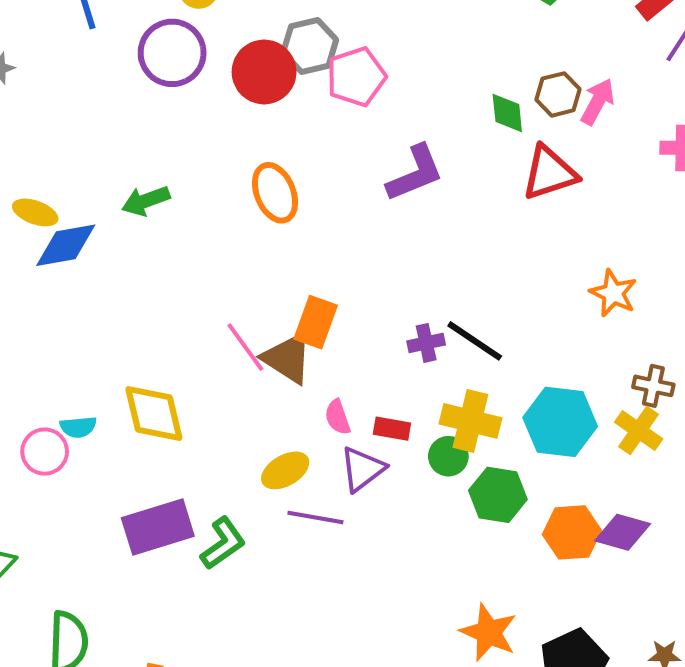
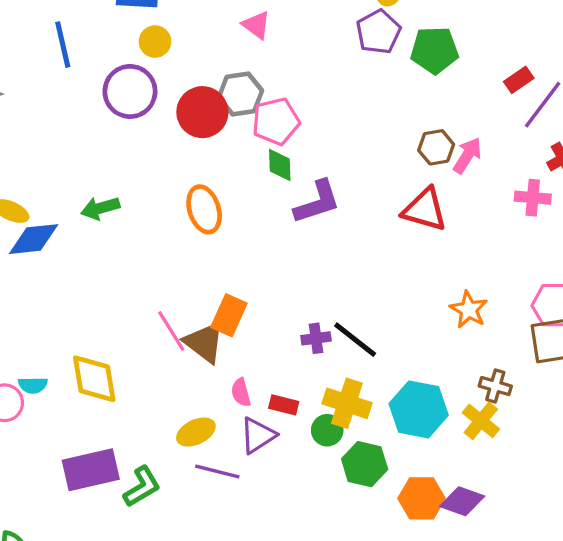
green diamond: (507, 113) -> (280, 165), moved
red triangle: (549, 173) -> (425, 210), turned 30

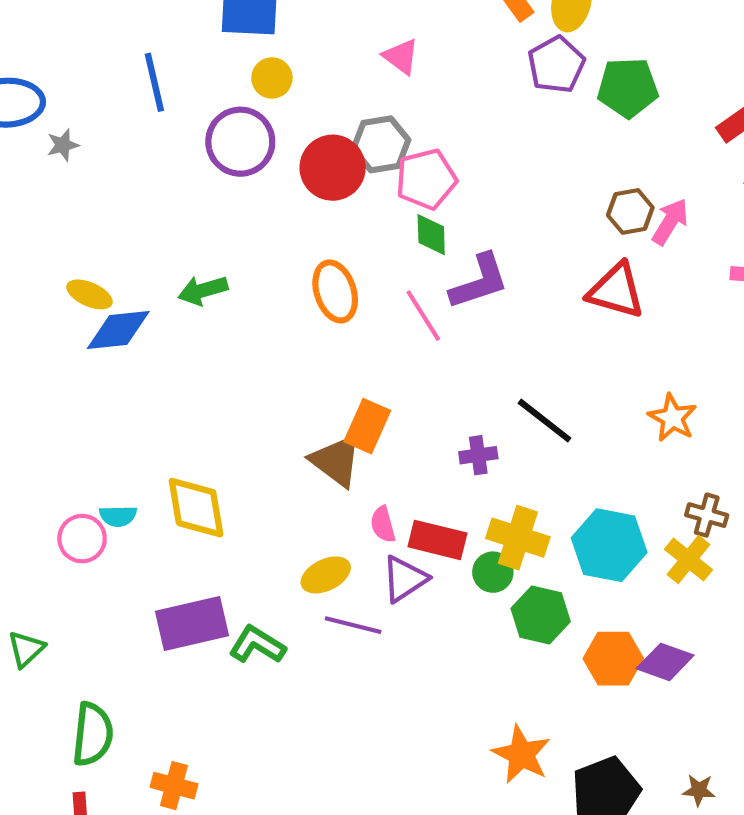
pink line: (171, 331) -> (423, 316), moved
black line: (355, 340) -> (545, 421), moved
red rectangle: (284, 405) -> (437, 540), size x1.5
green L-shape: (142, 487) -> (257, 645), turned -117

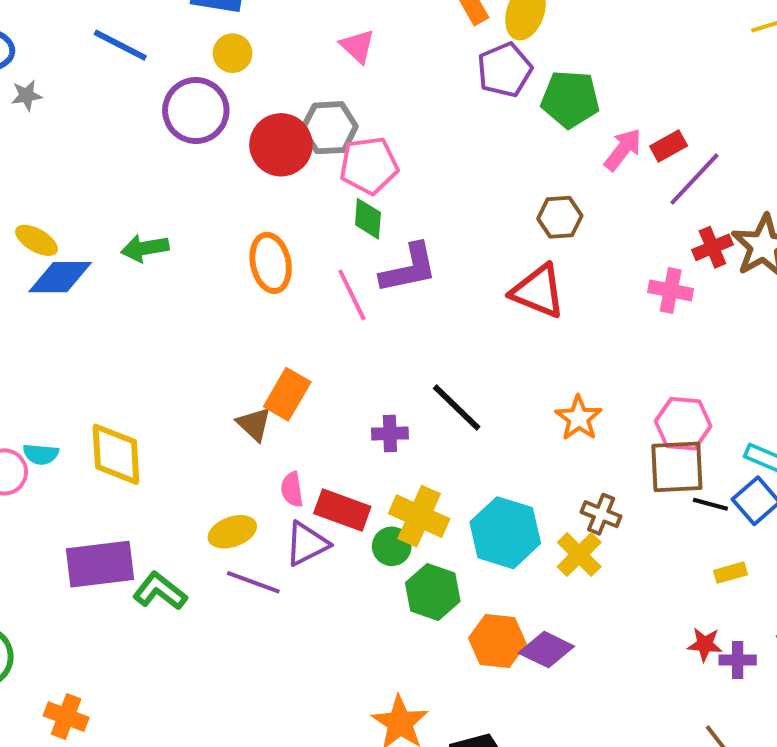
blue line: (154, 82) -> (120, 45), turned -56
pink arrow: (670, 222) -> (623, 149), moved
brown triangle: (336, 461) -> (254, 424), size x0.7

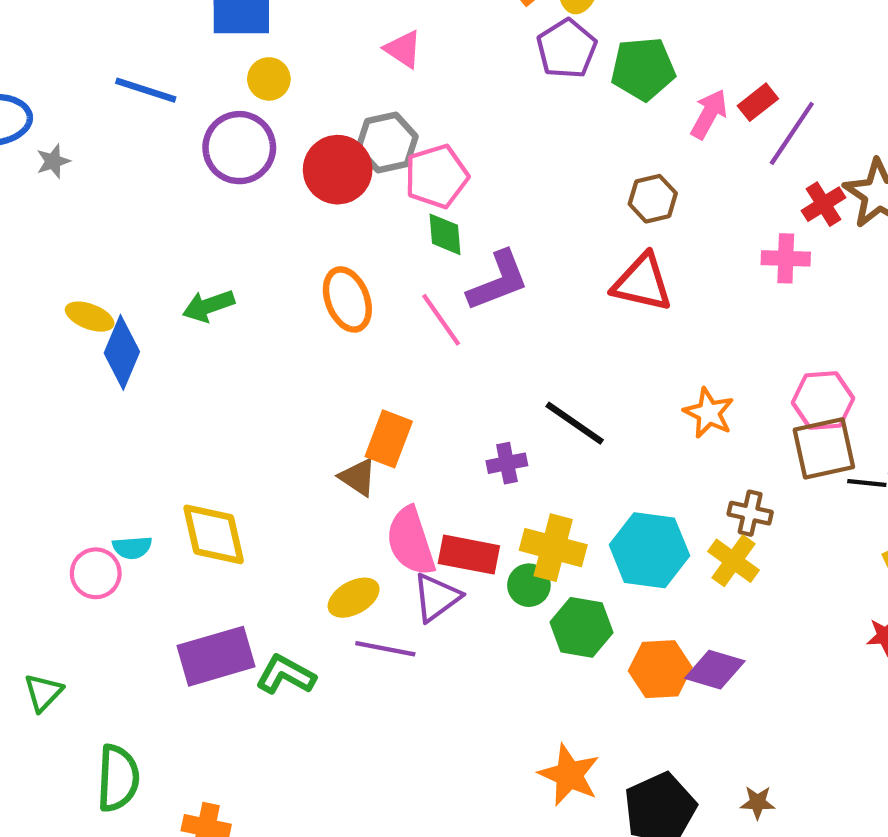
blue diamond: (60, 277) -> (122, 352), turned -58
pink semicircle: (292, 489) -> (411, 541), size x1.8

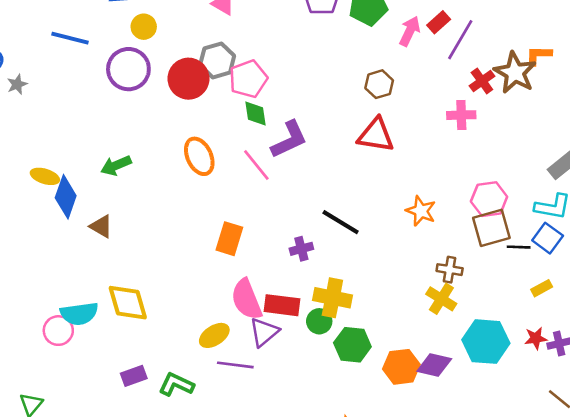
brown triangle: (358, 477) -> (101, 226), moved
cyan semicircle: (132, 548) -> (79, 314), size x1.6
cyan hexagon: (649, 550) -> (486, 342), moved
purple rectangle: (216, 656) -> (134, 376), size x0.6

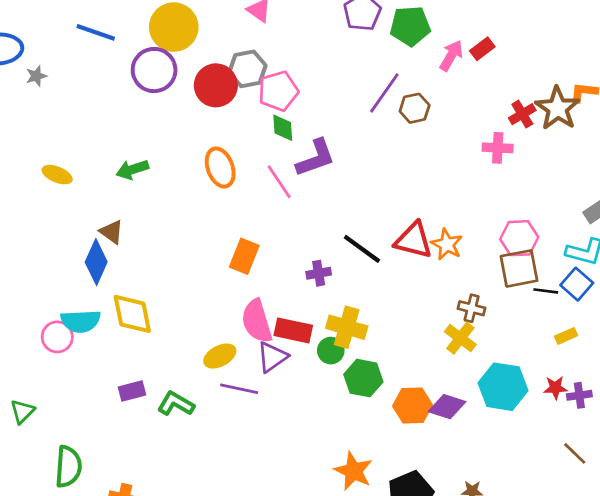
yellow circle: (144, 27) -> (174, 27), size x1.8
purple line: (460, 40) -> (384, 93), moved
red triangle: (376, 135) -> (413, 240), moved
blue diamond: (66, 197) -> (96, 262), moved

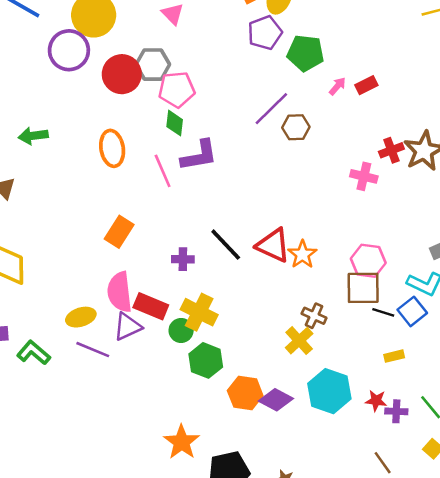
pink arrow: (451, 56) -> (337, 86), size x0.7

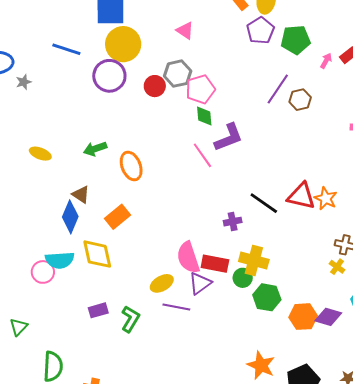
red circle: (122, 74) -> (155, 86), size x0.7
orange ellipse: (112, 148) -> (131, 166), moved
orange rectangle: (119, 232) -> (117, 217), moved, turned 30
yellow cross: (299, 341) -> (337, 267), size x0.7
green L-shape: (34, 353) -> (130, 319), turned 92

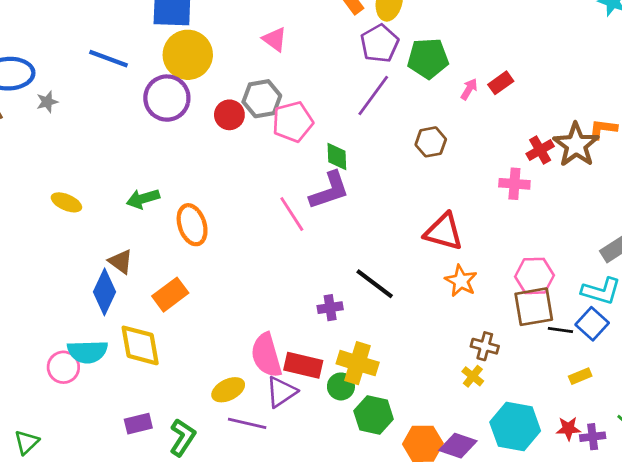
purple line: (278, 89) -> (373, 96), moved
green diamond: (204, 116) -> (337, 157), moved
red triangle: (301, 196) -> (444, 232), moved

